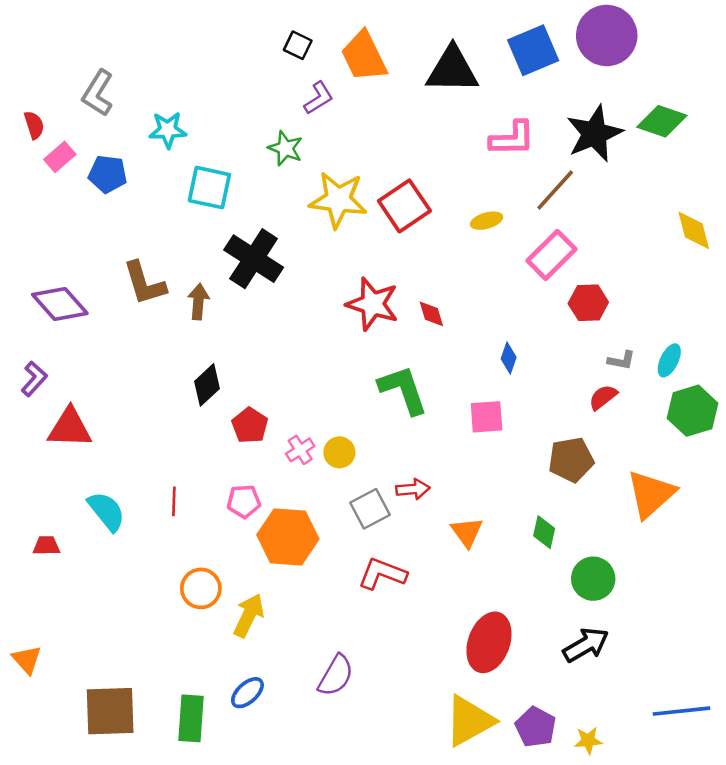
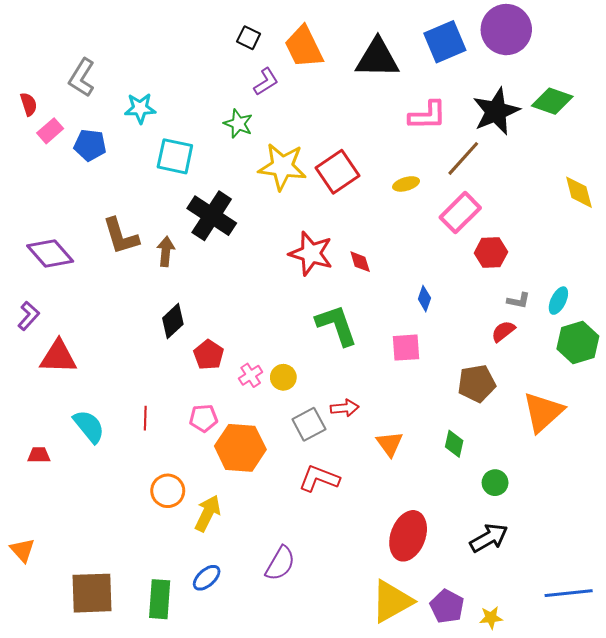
green circle: (593, 579) -> (495, 483), size x0.7

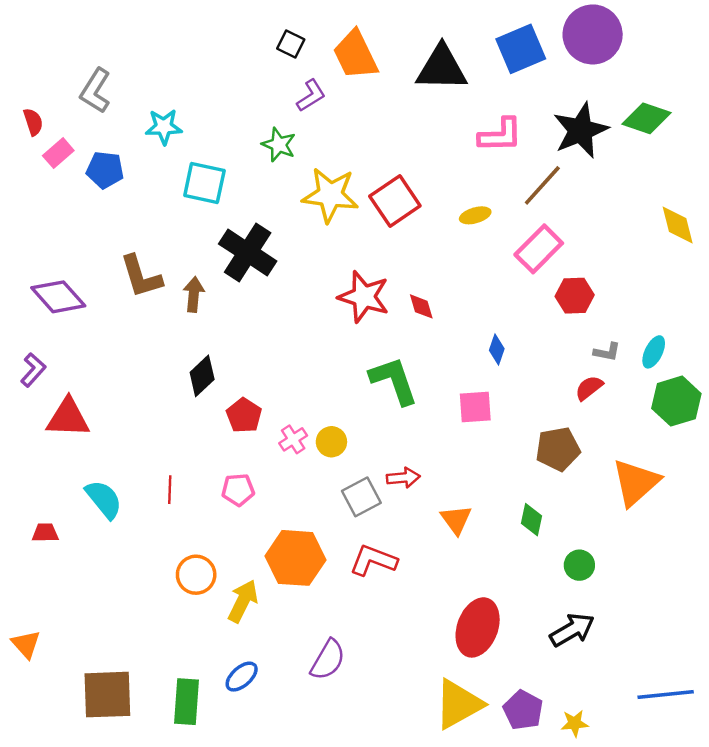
orange hexagon: (240, 448) -> (296, 558), moved

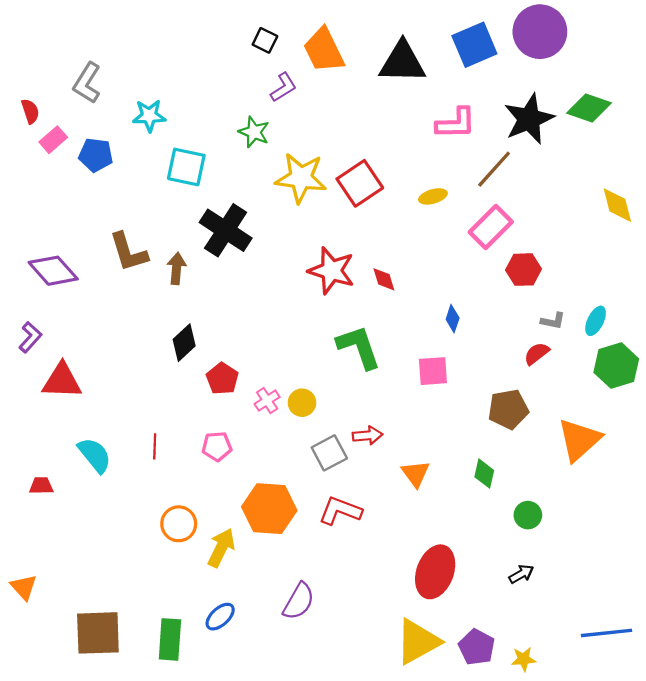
black arrow: (572, 630) -> (521, 574), size x0.6

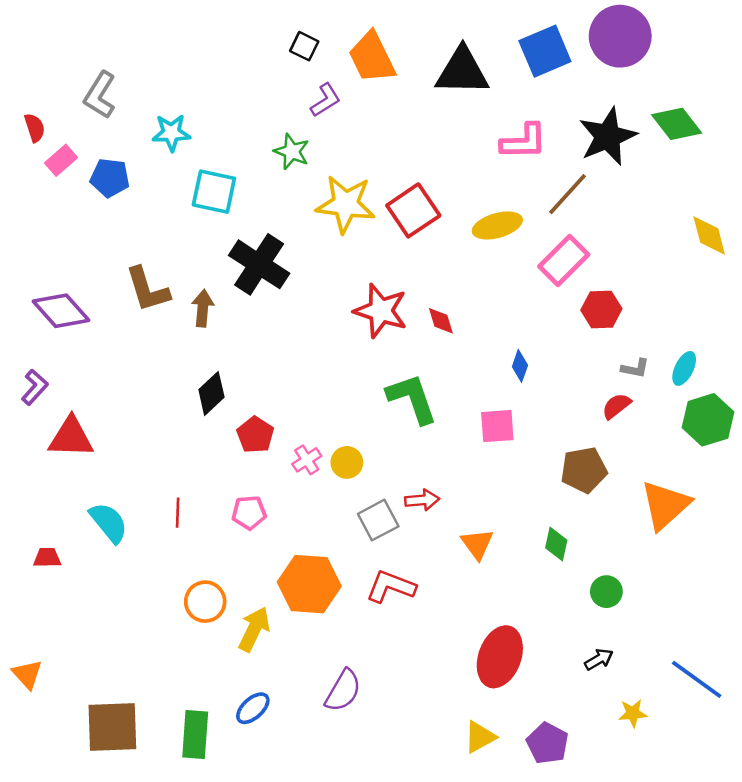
green diamond: (589, 108) -> (677, 124), turned 33
yellow ellipse: (433, 196) -> (497, 225), size x1.5
blue line: (606, 633) -> (697, 679), moved, turned 42
yellow triangle: (418, 642) -> (480, 737), size x0.6
yellow star: (524, 659) -> (633, 713), moved

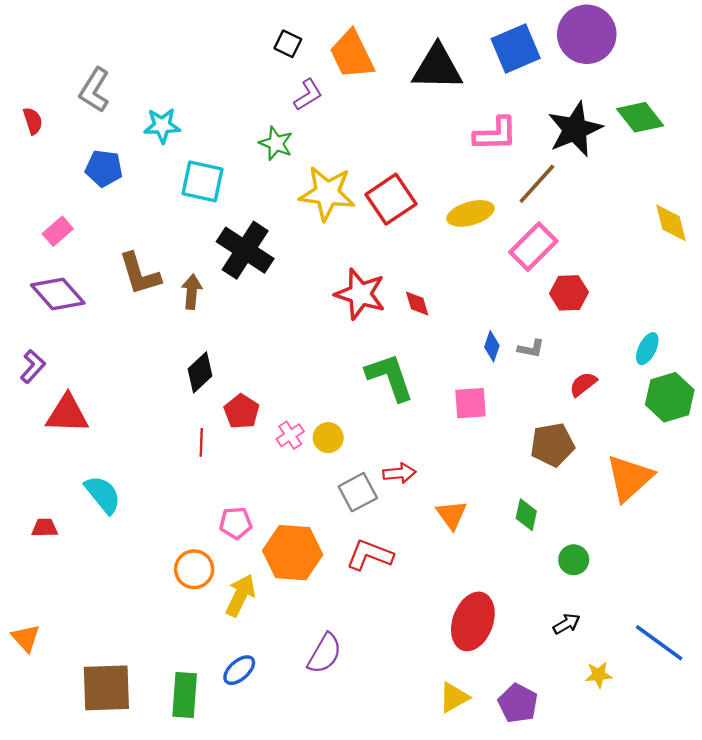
pink rectangle: (61, 160) -> (58, 231), moved
gray L-shape: (635, 368) -> (531, 349), moved
red line: (178, 513) -> (201, 442), moved
pink pentagon: (249, 513) -> (236, 523), moved

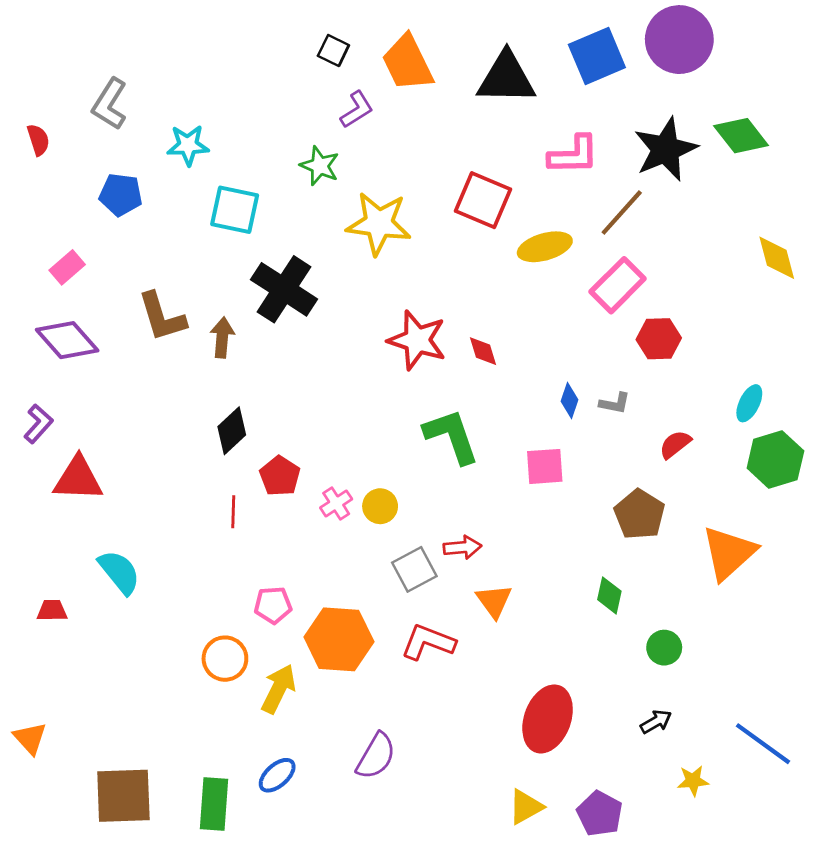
red square: (391, 199) -> (483, 200), moved, turned -33
brown pentagon: (552, 445) -> (639, 514), turned -30
orange triangle: (452, 515) -> (494, 601), moved

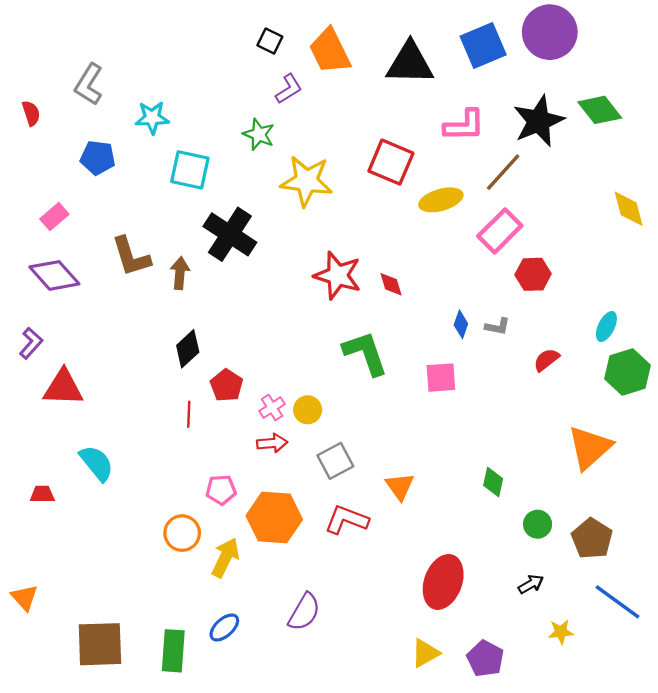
brown pentagon: (639, 514) -> (592, 539), moved
red arrow: (462, 547) -> (272, 443), moved

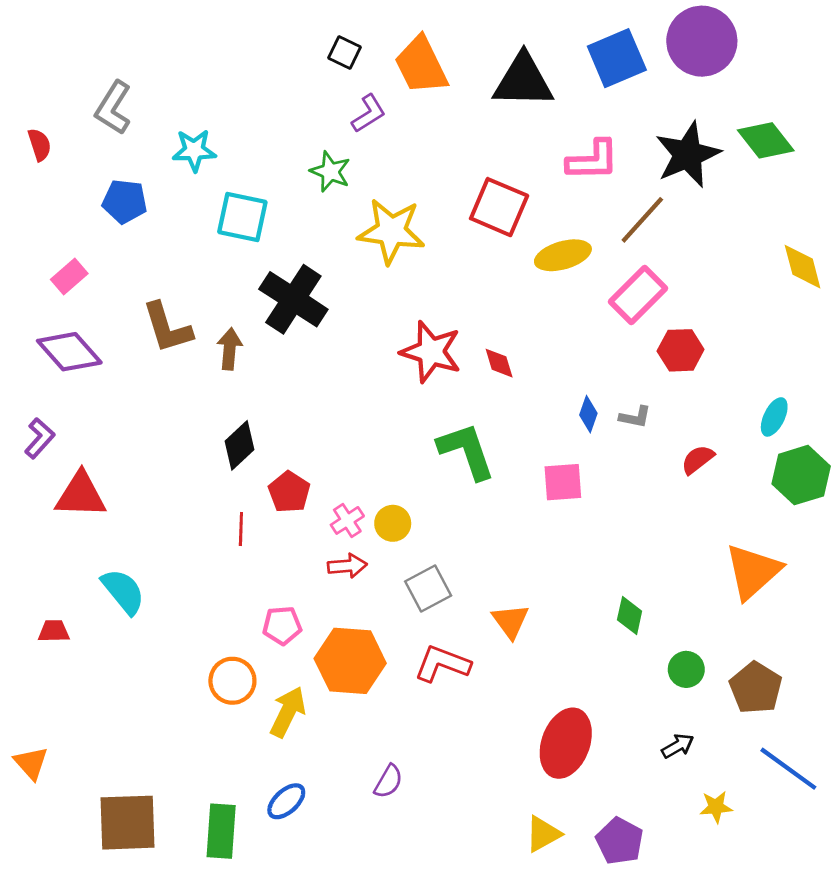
purple semicircle: (304, 612) -> (388, 781), size x0.7

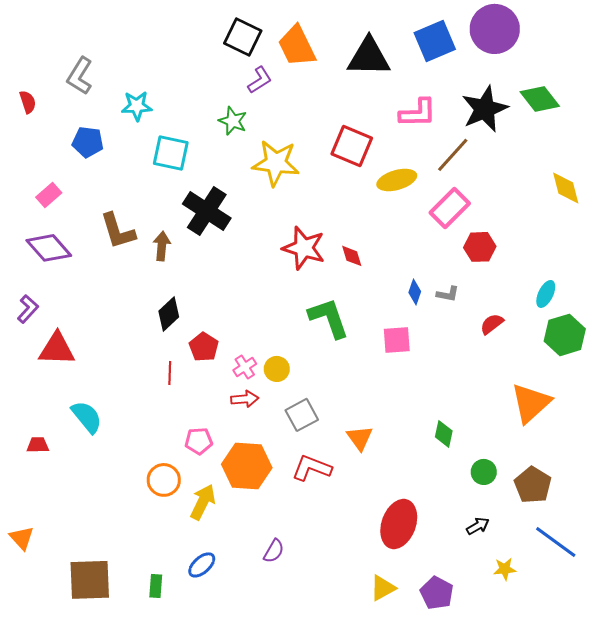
black square: (344, 52) -> (243, 37), size x1.6
green rectangle: (221, 831) -> (156, 586), size x0.6

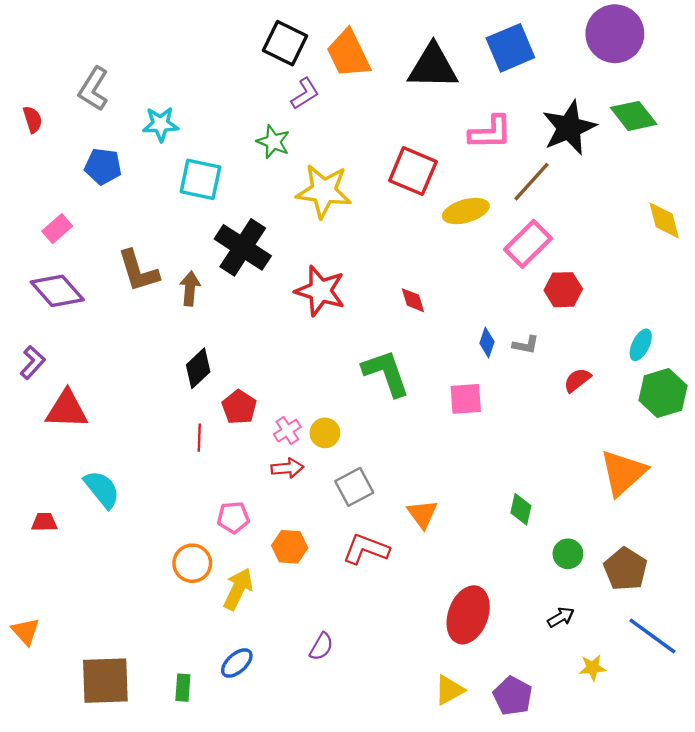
purple circle: (495, 29) -> (615, 34), moved
red star: (304, 248) -> (320, 291), moved
orange hexagon: (247, 466) -> (290, 547), size x0.6

